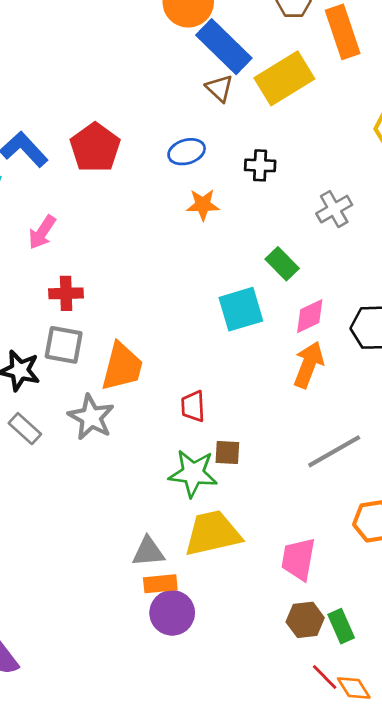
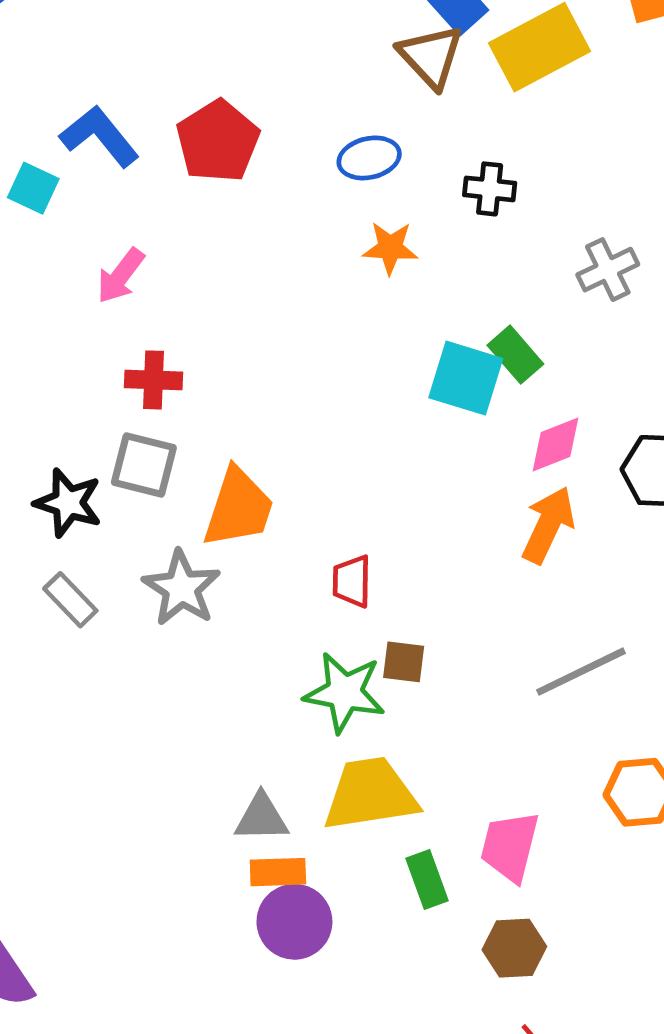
brown triangle: (219, 88) -> (431, 56), size x1.4
cyan square: (241, 309) -> (466, 378), moved, turned 30
green rectangle: (341, 626) -> (427, 879), moved

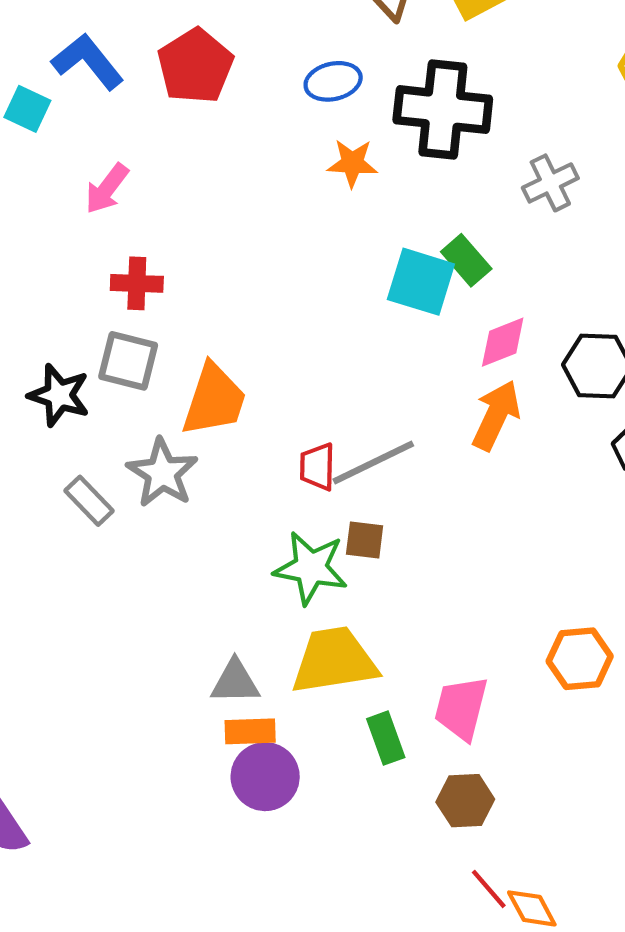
black cross: (490, 189) -> (443, 110), size x2.0
gray rectangle: (70, 600) -> (89, 501), moved
gray line: (581, 672) -> (373, 462), moved

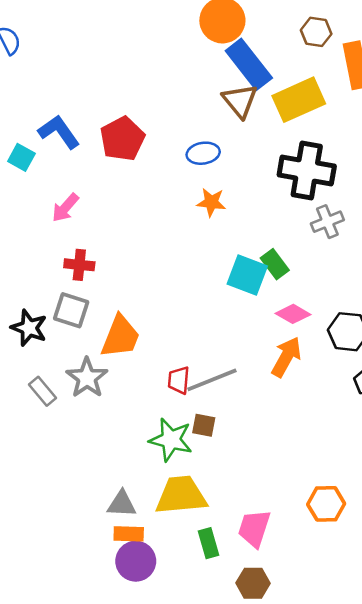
black cross: (443, 110) -> (307, 170), moved
pink diamond: (503, 342) -> (293, 314), turned 48

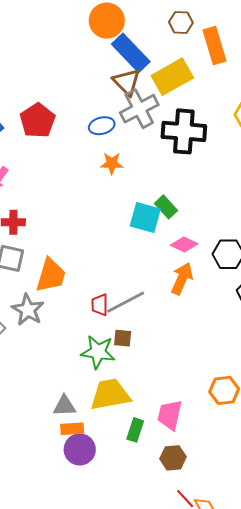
gray cross: (327, 222) -> (139, 109), moved, size x1.5
green rectangle: (208, 543) -> (135, 430), turned 40

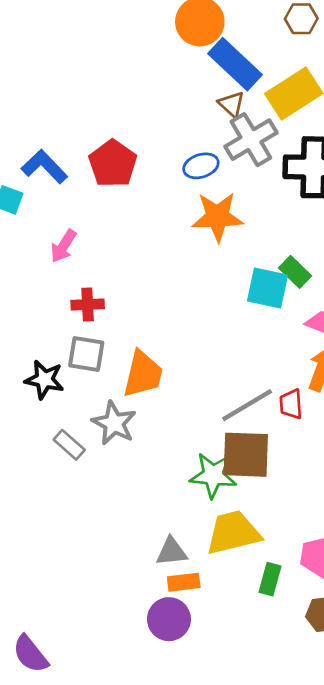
brown triangle: (126, 82) -> (231, 104), size x0.7
orange star: (112, 163) -> (218, 217), size x1.6
red trapezoid: (100, 305) -> (291, 404), moved
brown square: (123, 338) -> (246, 455), size x2.0
purple circle: (80, 449) -> (169, 619), moved

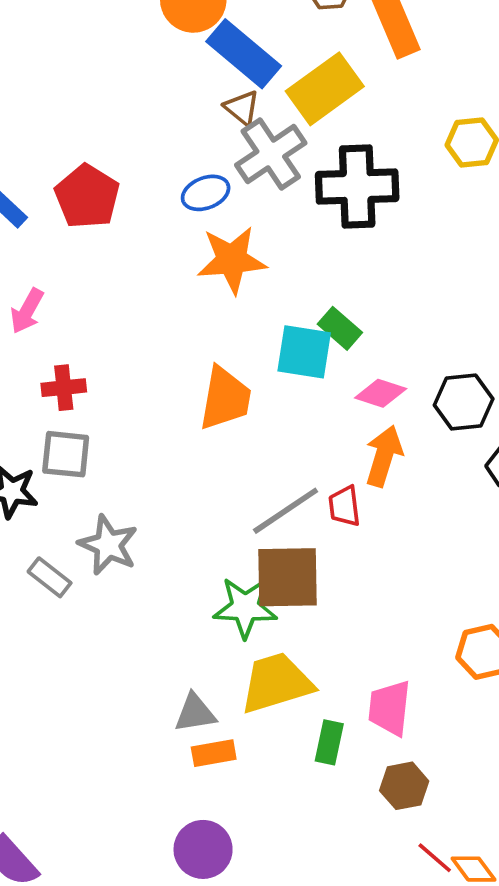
orange trapezoid: (143, 374) -> (225, 398), moved
purple circle: (169, 619) -> (203, 849), moved

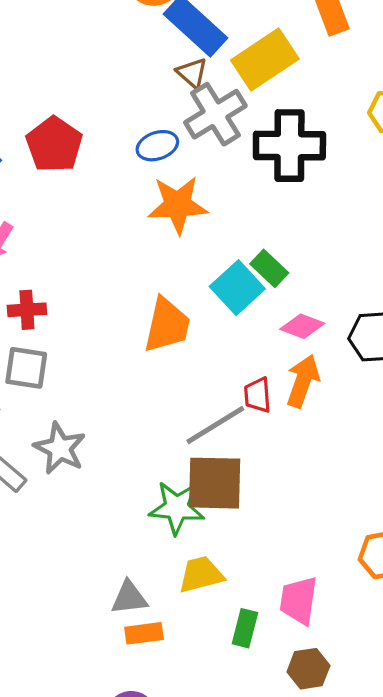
cyan square: (304, 352) -> (237, 288), turned 36
red trapezoid: (344, 506) -> (258, 395), moved
yellow trapezoid: (276, 683) -> (201, 575), size x0.7

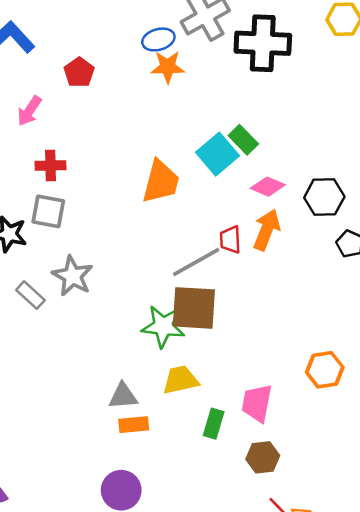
red pentagon: (54, 145) -> (79, 72), moved, size x0.7
orange star: (178, 205) -> (168, 67), moved, size x0.7

